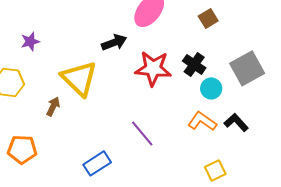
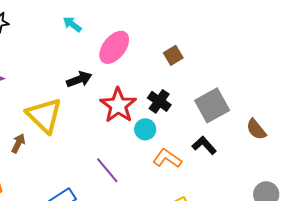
red star: (153, 68) -> (118, 105), turned 30
cyan circle: (211, 88) -> (145, 129), moved
black L-shape: (236, 122) -> (204, 145), moved

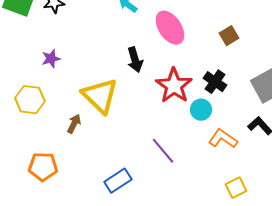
pink ellipse: (114, 47) -> (170, 28), turned -72
black arrow: (79, 79) -> (135, 60), turned 95

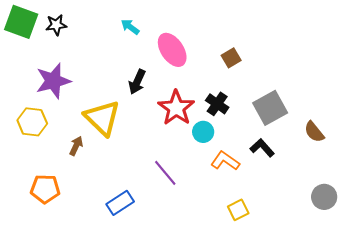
purple star: (51, 59) -> (53, 81), size x1.8
black arrow: (135, 60) -> (137, 82), turned 40

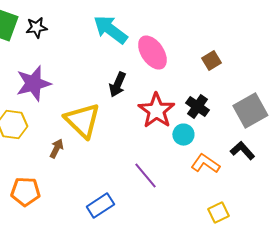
cyan arrow: (130, 27) -> (110, 30), size x1.8

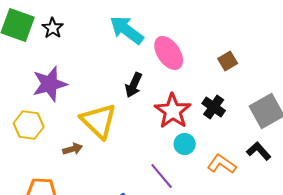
black star: (36, 28) -> (53, 28), turned -30
cyan circle: (183, 135) -> (185, 144), moved
brown arrow: (56, 149) -> (73, 149), turned 48

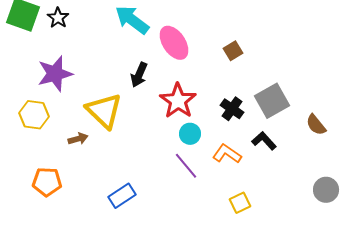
black cross: (214, 107) -> (232, 109), moved
purple line: (162, 176) -> (186, 166), moved

